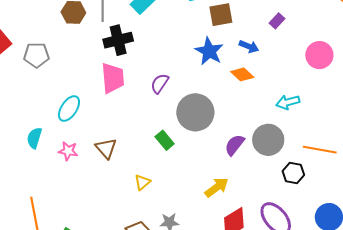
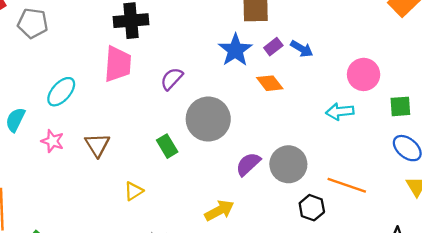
purple rectangle: (277, 21) -> (273, 47), moved
blue arrow: (249, 46) -> (302, 49), moved
cyan arrow: (288, 102) -> (340, 112), moved

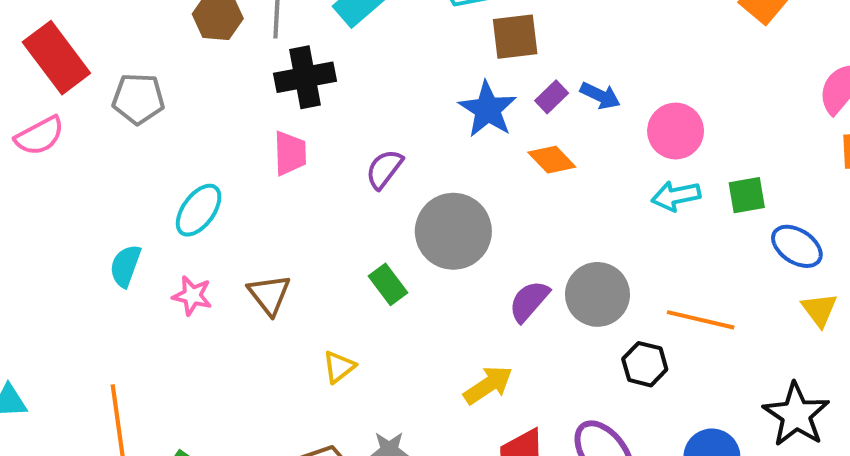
pink trapezoid: (118, 64) -> (290, 153), size x0.7
pink circle: (364, 74) -> (676, 131), moved
green square: (400, 106) -> (747, 195), moved

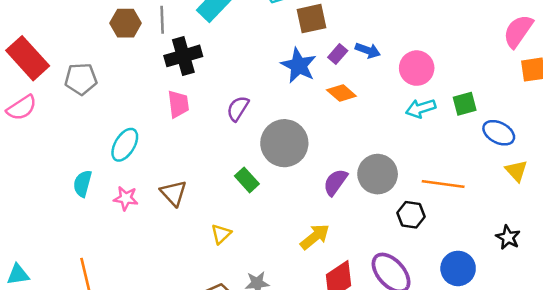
black star: (796, 415) -> (508, 237), size x0.6

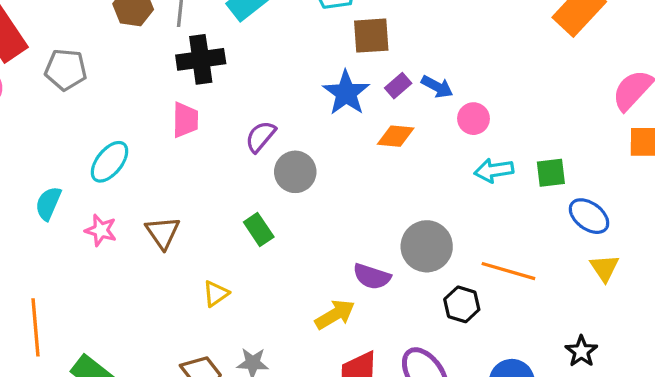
pink circle: (417, 68) -> (474, 119), moved, size x0.7
orange diamond: (341, 93) -> (396, 136), turned -44
gray circle: (284, 143) -> (295, 172), moved, size x0.7
purple semicircle: (335, 182) -> (372, 276), moved, turned -116

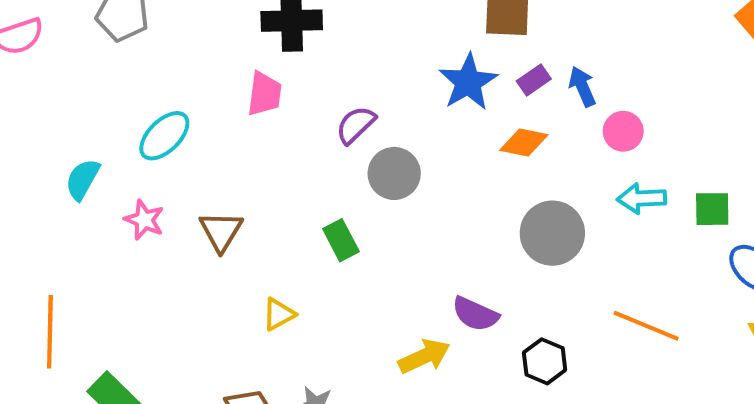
blue arrow: (437, 87) -> (582, 87), turned -148
gray circle: (427, 246) -> (552, 233), moved
black hexagon: (462, 304) -> (545, 361), moved

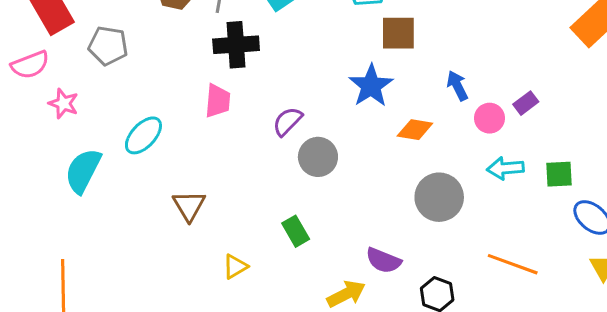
purple rectangle: (534, 80) -> (526, 103), moved
cyan semicircle: (83, 179) -> (83, 171), size x1.4
pink star: (144, 220) -> (63, 103), moved
green rectangle: (341, 240) -> (296, 231), moved

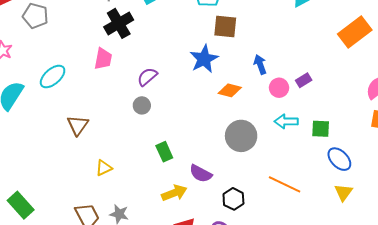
black cross: (236, 45) -> (119, 23), turned -32
gray circle: (318, 157) -> (142, 105), moved, size x0.7
green rectangle: (296, 231) -> (164, 152), moved

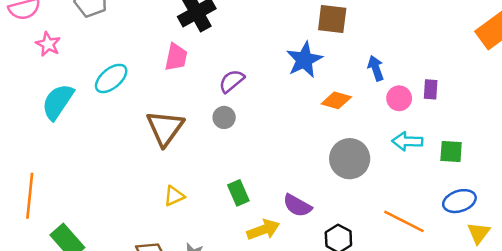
purple rectangle: (304, 80) -> (431, 89), turned -56
brown triangle: (78, 125) -> (165, 128), moved, size x1.4
green rectangle: (164, 152) -> (238, 193), moved
blue ellipse: (339, 159) -> (459, 201), moved, turned -65

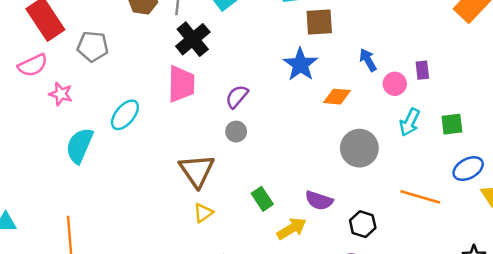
pink trapezoid: (176, 57) -> (181, 84), size x1.4
brown triangle: (165, 128) -> (197, 171), moved
cyan arrow: (407, 141) -> (410, 122), turned -56

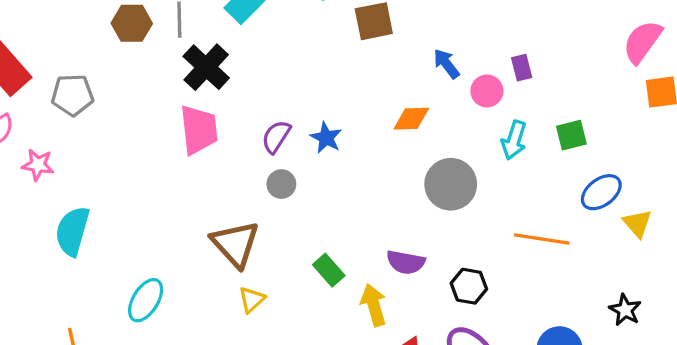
blue star: (300, 64) -> (326, 138), moved, size x0.7
cyan ellipse: (125, 115) -> (146, 300), moved
yellow arrow: (292, 229) -> (374, 305), turned -68

